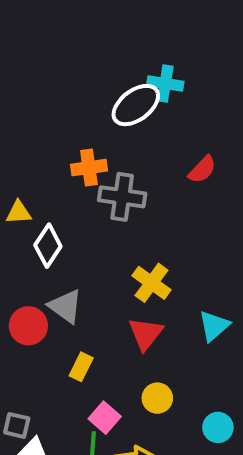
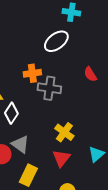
cyan cross: (165, 84) -> (71, 12), moved
red semicircle: (202, 170) -> (90, 74), turned 105
yellow rectangle: (81, 367) -> (28, 175), size x1.5

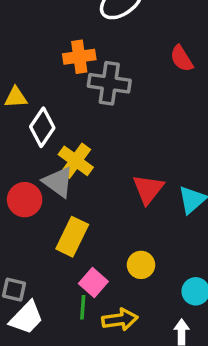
yellow cross: (64, 132) -> (76, 161), moved
red triangle: (61, 158) -> (148, 189), moved

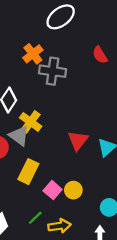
orange cross: (79, 57) -> (33, 54), turned -30
pink square: (93, 283) -> (53, 190), moved
green line: (83, 307) -> (35, 218), turned 42

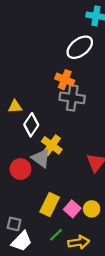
orange cross: (33, 54) -> (65, 80), moved, turned -30
yellow rectangle: (28, 172) -> (50, 205), moved

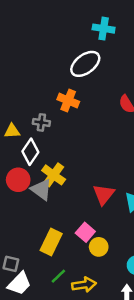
gray cross: (72, 98) -> (41, 122), moved, size x0.6
red circle: (20, 169) -> (18, 180), moved
pink square: (72, 209) -> (85, 232), moved

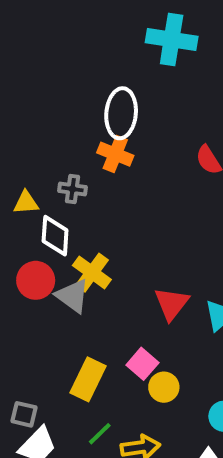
cyan cross: (104, 29) -> (172, 40), size x1.4
white ellipse: (85, 64) -> (121, 113), moved, turned -48
white diamond: (30, 152) -> (55, 236), turned -30

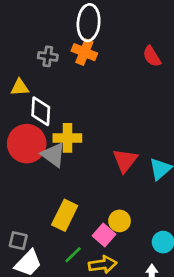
gray cross: (73, 189) -> (48, 56), moved
yellow cross: (92, 273) -> (67, 138), turned -36
red circle: (36, 280) -> (27, 144), size x1.4
pink square: (142, 364) -> (104, 235), moved

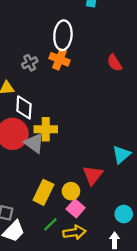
gray cross: (48, 56) -> (30, 63), turned -35
red triangle: (125, 160) -> (93, 175), moved
yellow circle: (120, 221) -> (71, 191), moved

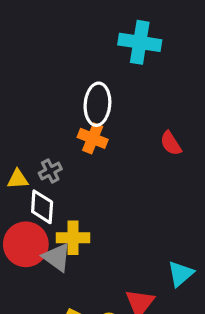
gray cross: (30, 63) -> (50, 171), moved

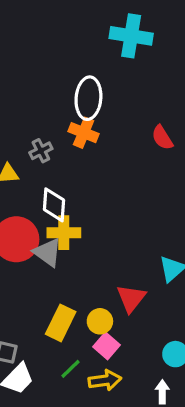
gray cross: (50, 171) -> (41, 151), moved
white diamond: (42, 207) -> (54, 205), moved

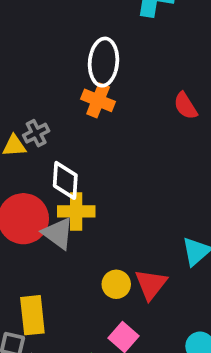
gray cross: (41, 151) -> (36, 133), moved
yellow circle: (100, 321) -> (116, 284), moved
yellow rectangle: (61, 323) -> (32, 315), moved, turned -32

